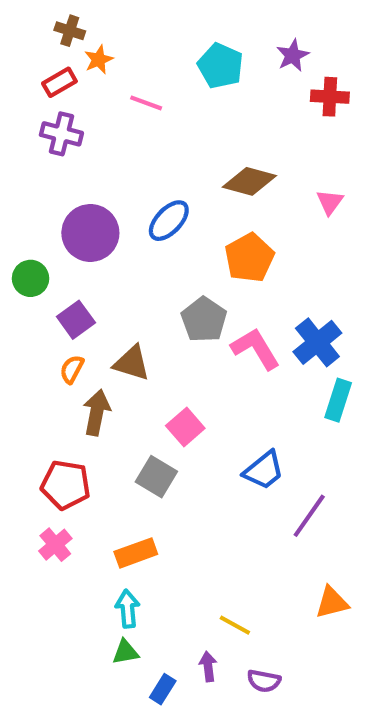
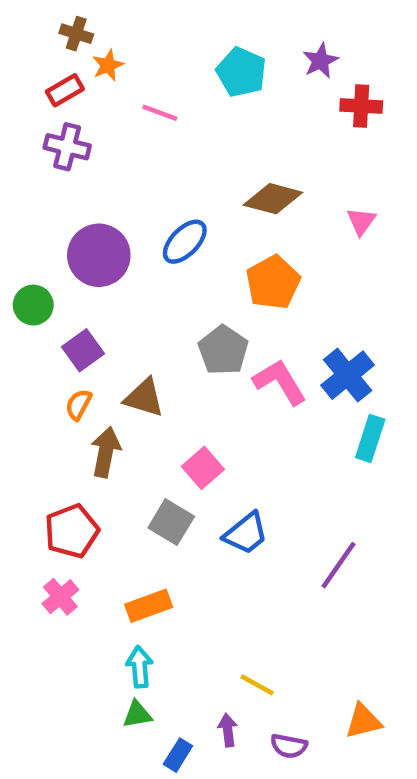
blue trapezoid: (264, 470) -> (246, 533), moved
red pentagon: (66, 485) -> (72, 531), turned -30
orange triangle: (332, 602) -> (363, 721), moved

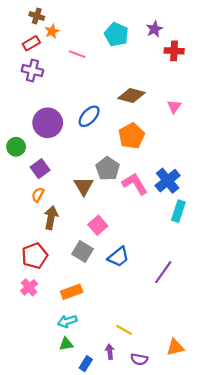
brown triangle: (144, 398) -> (84, 186), moved, turned 42
cyan arrow: (140, 667) -> (67, 321), turned -102

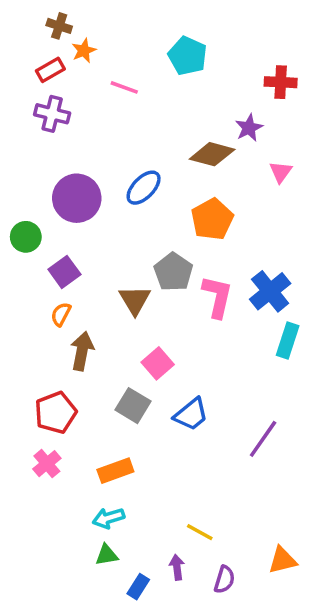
purple star: (154, 29) -> (249, 128), moved
pink L-shape: (135, 184) -> (217, 297), turned 44
purple semicircle: (139, 359) -> (224, 580), turned -84

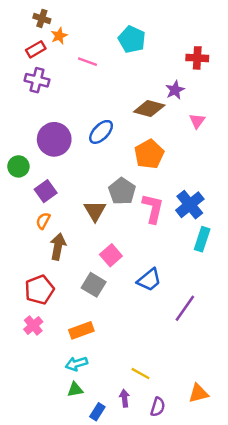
blue trapezoid: (191, 414) -> (149, 280), moved

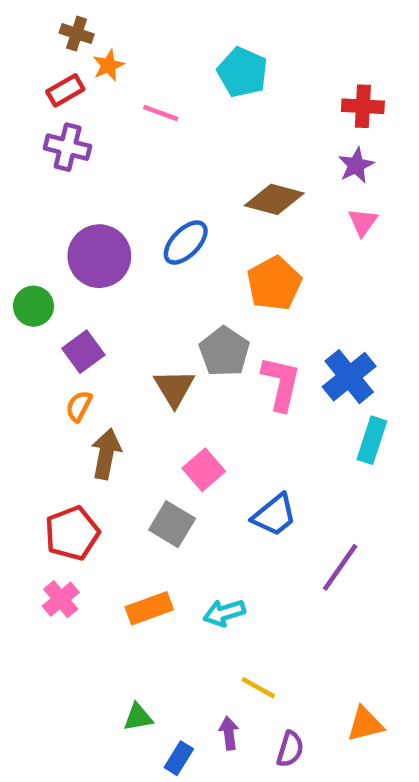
purple star: (175, 90) -> (356, 165), moved
cyan arrow: (76, 364) -> (224, 613), moved

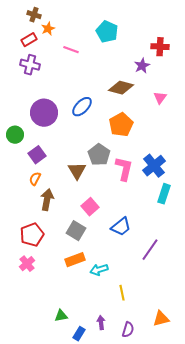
purple star: (356, 165) -> (142, 66), moved
orange rectangle: (149, 608) -> (75, 260), moved
yellow line: (258, 688) -> (122, 293), moved, turned 49

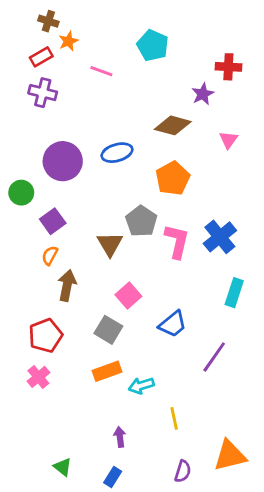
blue ellipse: (82, 107) -> (117, 153), turned 30
cyan rectangle: (164, 194) -> (234, 293), moved
green triangle: (61, 316) -> (63, 467), moved, turned 48
orange triangle: (161, 319) -> (230, 456), size x1.4
purple arrow: (101, 323) -> (120, 437), moved

